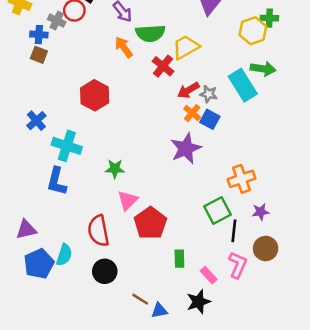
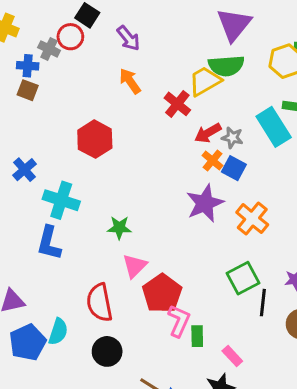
green semicircle: (150, 33) -> (226, 66), moved
orange cross: (242, 179) -> (252, 219), moved, turned -32
pink L-shape: (238, 265) -> (179, 321), moved

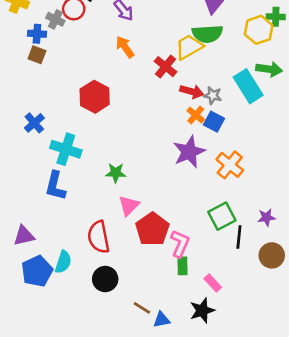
red arrow: (208, 133) -> (192, 91), turned -135
pink L-shape: (179, 321) -> (180, 244), moved

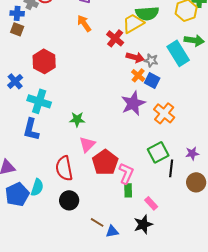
red hexagon: (95, 97) -> (44, 61), moved

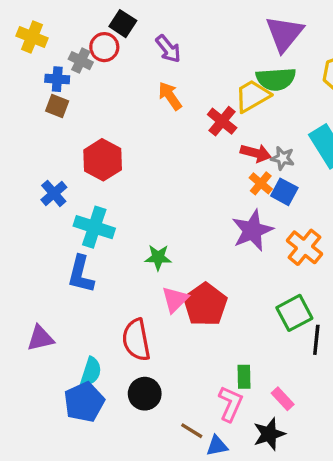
red pentagon: (105, 162) -> (205, 305), moved
pink L-shape: (126, 173) -> (230, 404), moved
blue pentagon: (17, 194) -> (84, 402), moved

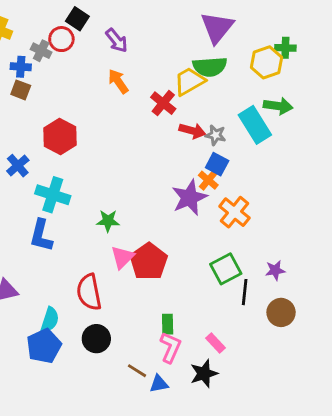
orange cross: (261, 183) -> (208, 180), moved
green rectangle: (244, 377) -> (168, 324), moved

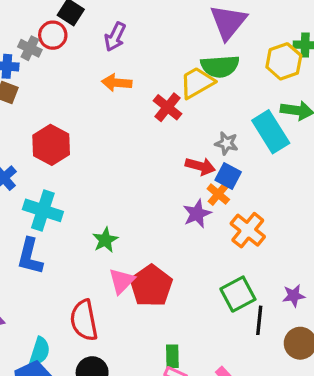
purple arrow: (117, 41) -> (115, 37), turned 65
orange arrow: (118, 81) -> (117, 83), turned -50
red arrow: (192, 131) -> (200, 166), moved
purple star: (189, 198) -> (197, 214), size x0.7
green star: (108, 221) -> (105, 240), turned -30

